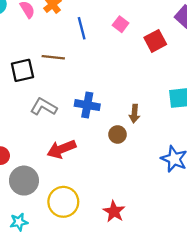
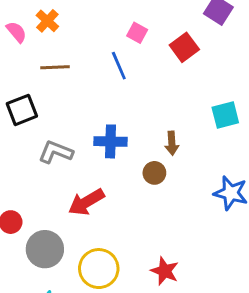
blue line: (82, 28) -> (119, 66), moved
brown line: (53, 57) -> (55, 67), moved

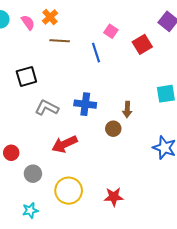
brown line: (55, 67) -> (60, 41), moved
gray circle: (45, 249) -> (33, 174), size x0.7
red star: (165, 271) -> (114, 197), turned -30

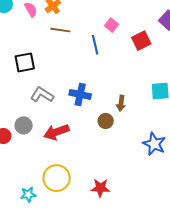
gray circle: (33, 174) -> (24, 125), moved
cyan star: (30, 210) -> (28, 194), moved

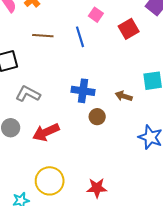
brown line: (60, 30) -> (43, 36), moved
blue cross: (80, 94) -> (83, 91), moved
brown arrow: (121, 103) -> (124, 96), moved, turned 105

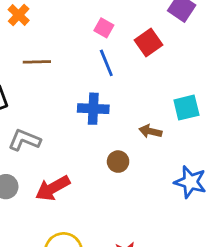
blue line: (80, 37) -> (106, 63), moved
blue cross: (83, 91) -> (93, 109), moved

